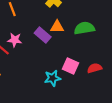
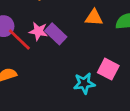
purple rectangle: (43, 35) -> (56, 34), moved

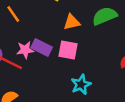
pink square: (108, 69) -> (68, 50), moved

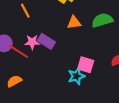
pink square: (68, 50) -> (86, 65), moved

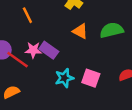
orange triangle: (74, 23) -> (80, 31), turned 32
cyan star: (76, 76) -> (64, 78), moved

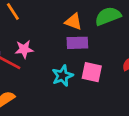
purple rectangle: (49, 50) -> (77, 43), moved, turned -30

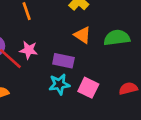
purple rectangle: (77, 43) -> (63, 61), moved

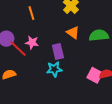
purple rectangle: (63, 61) -> (58, 51), turned 63
pink square: (88, 88) -> (95, 75), moved

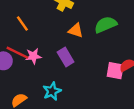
red line: (18, 48) -> (17, 53), moved
cyan star: (54, 69) -> (52, 91), moved

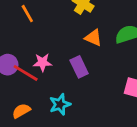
orange line: (22, 23) -> (27, 14), moved
red line: (17, 53) -> (26, 73), moved

